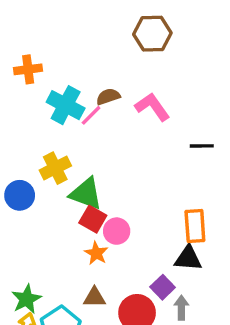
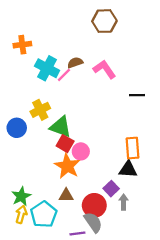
orange star: (96, 253) -> (67, 166), size x1.6

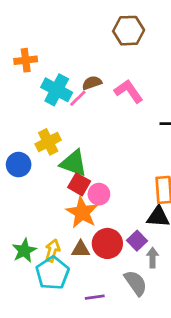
red circle: (94, 205) -> (107, 243), moved
yellow arrow: (21, 214) -> (52, 251), moved
gray semicircle: (93, 222) -> (136, 283), moved

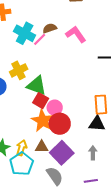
purple square: (137, 241) -> (62, 153), moved, size x1.6
red circle: (107, 243) -> (60, 124), moved
gray semicircle: (136, 283) -> (55, 176), moved
purple line: (95, 297) -> (91, 181), moved

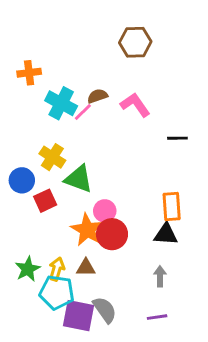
yellow cross: (19, 70) -> (52, 157), turned -30
red square: (41, 101) -> (45, 201), moved, turned 35
purple square: (62, 153) -> (79, 316), moved, turned -35
cyan pentagon: (22, 164) -> (57, 292), turned -30

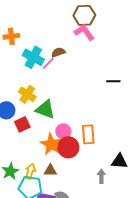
pink L-shape: (135, 105) -> (84, 32), moved
orange rectangle: (172, 207) -> (88, 134), moved
black triangle: (166, 234) -> (119, 161), moved

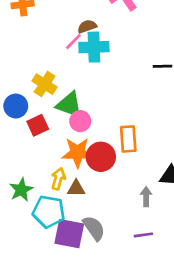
cyan cross: (33, 57) -> (94, 47), moved, turned -30
pink circle: (63, 131) -> (80, 121), moved
orange star: (51, 144) -> (77, 153), turned -30
yellow arrow: (30, 171) -> (58, 179), moved

